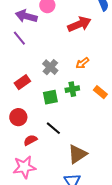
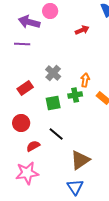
red arrow: (79, 24) -> (82, 30), size x0.6
purple line: (19, 38) -> (22, 44), turned -49
orange arrow: (82, 63) -> (85, 80), moved, turned 136

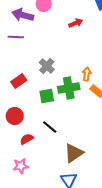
orange arrow: (85, 80) -> (87, 74), moved
green cross: (75, 95) -> (69, 88), size x1.5
pink star: (27, 173) -> (21, 166), size x0.7

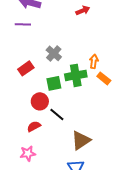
red circle: (15, 116) -> (40, 101), moved

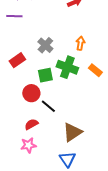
orange arrow: (94, 61) -> (80, 43), moved
green cross: (76, 75) -> (67, 67), turned 30
red semicircle: (34, 126) -> (31, 124), moved
pink star: (28, 153) -> (28, 145), moved

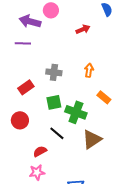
gray cross: (45, 45) -> (54, 72), turned -35
green cross: (67, 67) -> (76, 112), moved
red circle: (31, 93) -> (20, 120), moved
brown triangle: (72, 132) -> (92, 139), moved

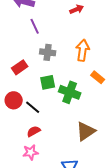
purple line: (23, 43) -> (35, 26), moved, turned 63
orange arrow: (89, 70) -> (83, 50), size x1.5
black line: (57, 133) -> (33, 107), moved
brown triangle: (92, 139) -> (86, 131), moved

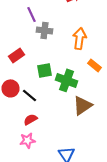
gray cross: (48, 52) -> (44, 30), moved
brown triangle: (86, 131) -> (82, 105), moved

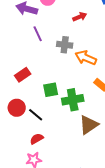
gray cross: (44, 30) -> (65, 45), moved
orange arrow: (80, 38) -> (86, 58), turned -75
green cross: (66, 80) -> (73, 100), turned -30

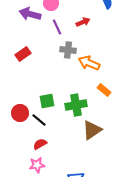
purple line: (38, 34) -> (57, 27), moved
red rectangle: (23, 75) -> (23, 54), moved
green square: (51, 90) -> (47, 101), moved

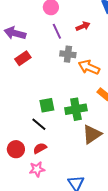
purple arrow: (30, 14) -> (15, 33), moved
red circle: (20, 113) -> (16, 149), moved

